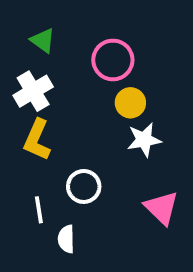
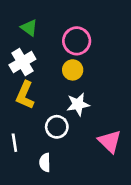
yellow circle: (130, 103) -> (73, 70), moved
white star: (144, 140) -> (78, 104), moved
white line: (39, 210) -> (14, 143), moved

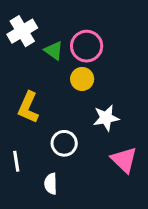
green triangle: (29, 28) -> (54, 51), moved
white cross: (22, 62) -> (22, 31), moved
white star: (78, 104) -> (106, 118), moved

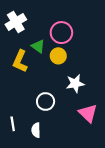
green triangle: (54, 51) -> (38, 46), moved
yellow L-shape: (28, 107) -> (20, 61), moved
white line: (16, 161) -> (13, 124), moved

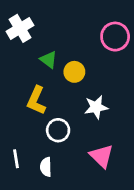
pink circle: (61, 33) -> (115, 37), moved
yellow L-shape: (20, 61) -> (36, 100), moved
pink triangle: (88, 113) -> (102, 156), moved

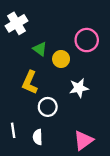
pink circle: (115, 37) -> (87, 40), moved
pink triangle: (102, 156) -> (83, 140), moved, turned 40

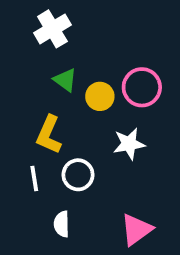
white cross: (16, 23) -> (52, 29), moved
pink circle: (87, 40) -> (142, 87), moved
white line: (13, 130) -> (34, 178), moved

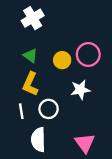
green triangle: (65, 80) -> (30, 56), moved
white semicircle: (62, 224) -> (38, 140), size x1.5
pink triangle: (136, 229) -> (85, 143), turned -30

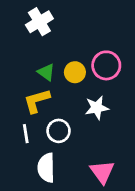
green triangle: (30, 56) -> (46, 72), moved
yellow L-shape: (30, 84) -> (37, 101), turned 50

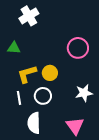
green triangle: (46, 72) -> (14, 48), moved, turned -32
yellow circle: (75, 72) -> (50, 73), moved
white star: (97, 108) -> (84, 93), moved

